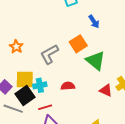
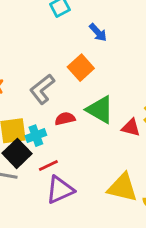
green triangle: (95, 61) -> (100, 110), moved
red semicircle: (68, 86) -> (65, 119), moved

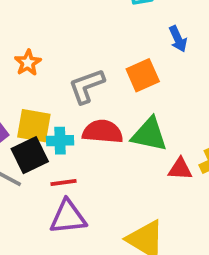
green triangle: (100, 110) -> (149, 135), turned -36
red semicircle: (65, 119) -> (103, 132), size x1.5
red triangle: (131, 128) -> (180, 169), turned -30

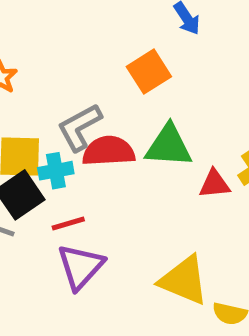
gray L-shape: (87, 86) -> (80, 127), moved
purple triangle: (68, 217) -> (81, 267), turned -33

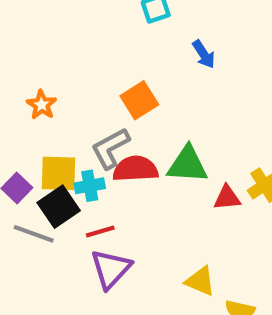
orange square: (149, 72) -> (139, 100), moved
yellow triangle: (184, 280) -> (200, 281), size x0.7

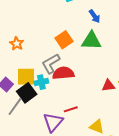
green triangle: (187, 165) -> (91, 41), moved
red line: (100, 231) -> (71, 109), moved
gray line: (34, 234) -> (15, 106), turned -72

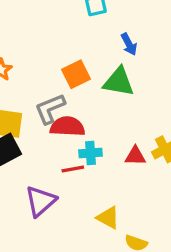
cyan cross: (41, 82) -> (91, 153), moved
red line: (71, 109) -> (73, 169), moved

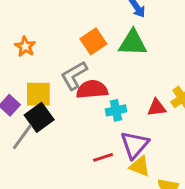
red line: (73, 169) -> (103, 157), moved
purple triangle: (41, 201) -> (135, 145), moved

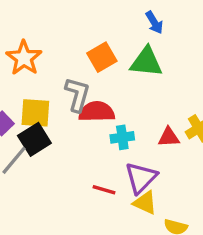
orange star: (25, 46) -> (24, 58), size x1.5
gray L-shape: (74, 75) -> (77, 94), turned 132
red line: (103, 157) -> (104, 190), turned 30

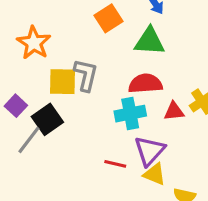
orange square: (102, 57) -> (109, 18), moved
red semicircle: (97, 112) -> (145, 84), moved
yellow square: (35, 113) -> (62, 82), moved
cyan cross: (122, 137) -> (130, 114), size x1.4

